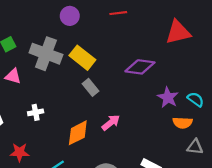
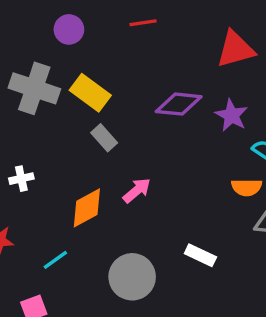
purple star: (168, 97) -> (232, 115), moved

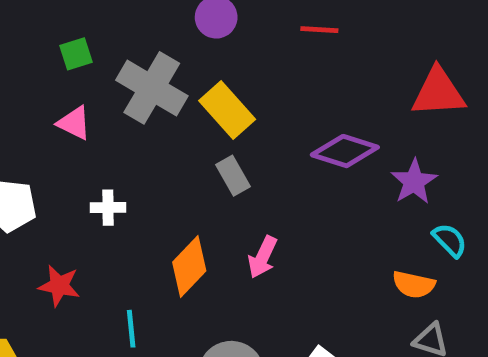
pink arrow: (137, 190) -> (263, 257), turned 144
orange diamond: (87, 208) -> (189, 267), turned -30
cyan line: (55, 260) -> (131, 329), turned -72

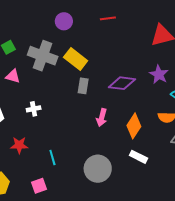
purple diamond: (345, 151) -> (122, 83), moved
gray rectangle: (233, 176) -> (83, 86), turned 49
orange diamond: (189, 267) -> (134, 126), moved

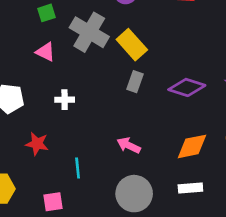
pink arrow: (102, 118) -> (129, 145), moved, turned 90
orange diamond: (134, 126) -> (192, 146), turned 35
white rectangle: (138, 157) -> (190, 188), turned -42

